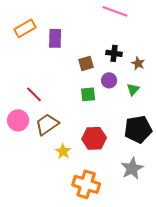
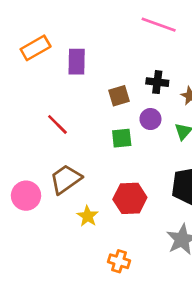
red line: (34, 94) -> (57, 124), moved
pink circle: (18, 120) -> (26, 196), moved
orange cross: (86, 184) -> (119, 261), size x0.6

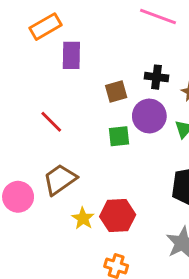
orange rectangle: (36, 48) -> (45, 27), moved
purple circle: (150, 119) -> (149, 116), size x1.5
red hexagon: (130, 198) -> (118, 216), moved

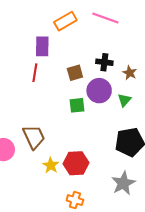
orange rectangle: (45, 27) -> (65, 21), moved
red line: (51, 122) -> (35, 73), moved, turned 54
brown trapezoid: (60, 179) -> (34, 137), turned 100

